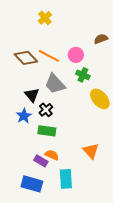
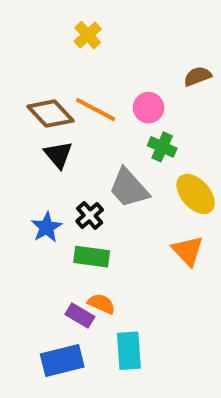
gray trapezoid: (55, 84) -> (129, 188), moved
black triangle: (32, 95) -> (58, 155), moved
orange triangle: (91, 151) -> (188, 251), moved
blue rectangle: (32, 184) -> (62, 361), turned -30

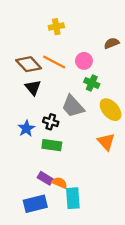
yellow cross: (88, 35) -> (56, 27), moved, turned 32
black cross: (90, 215) -> (51, 122), turned -32
orange semicircle: (101, 304) -> (60, 183), moved

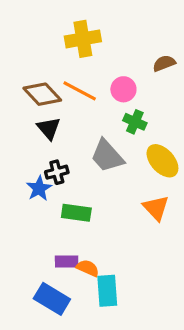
yellow cross: (56, 27) -> (83, 39), size x1.5
black cross: (51, 122) -> (57, 172), moved, turned -32
purple rectangle: (45, 178) -> (67, 262), turned -32
blue rectangle: (35, 204) -> (52, 299), turned 45

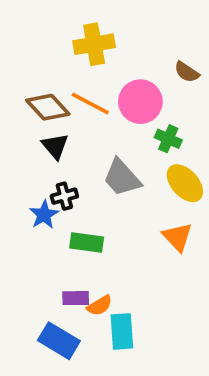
brown semicircle: (164, 63) -> (187, 72), turned -125
pink circle: (123, 89) -> (140, 102), size x1.5
green cross: (135, 122) -> (168, 139), moved
orange semicircle: (88, 268) -> (100, 306), turned 125

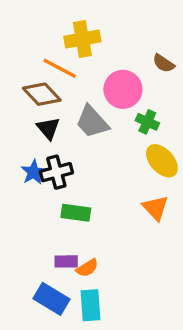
orange line: (90, 103) -> (60, 68), moved
gray trapezoid: (122, 178) -> (92, 122), moved
black cross: (64, 196) -> (56, 172), size x1.4
blue star: (44, 215) -> (34, 172), moved
cyan rectangle: (122, 331) -> (90, 305), moved

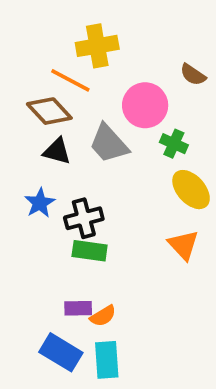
black triangle: (48, 128) -> (57, 151), turned -35
black cross: (56, 172) -> (84, 218), moved

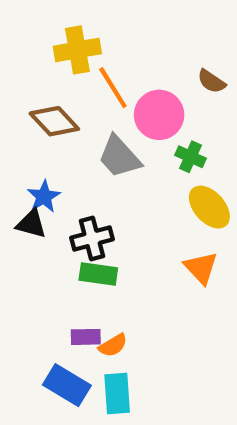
yellow cross: (97, 46) -> (77, 50), moved
orange line: (70, 80) -> (113, 88), moved, turned 30
black triangle: (57, 151) -> (31, 224), moved
blue star: (40, 203) -> (44, 197), moved

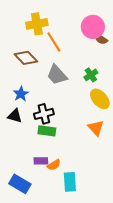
pink circle: (159, 115) -> (93, 27), moved
green cross: (191, 157) -> (91, 75), turned 32
black triangle: (31, 224) -> (15, 116), moved
blue rectangle: (67, 385) -> (20, 184), moved
cyan rectangle: (117, 394) -> (70, 182), moved

